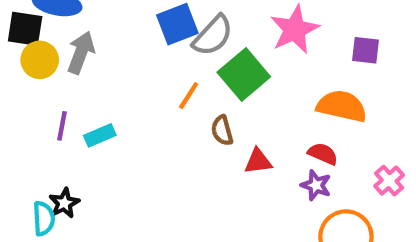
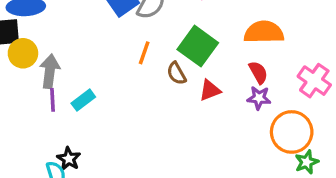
gray arrow: (81, 53) -> (50, 71), moved
green square: (244, 75) -> (198, 46), moved
red semicircle: (323, 154) -> (258, 72), turned 50
pink cross: (389, 181) -> (314, 81), size x1.4

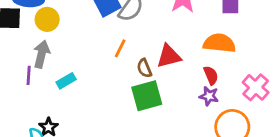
green square: (198, 46) -> (147, 96), moved, turned 32
yellow circle: (23, 53) -> (47, 19), moved
red triangle: (210, 90) -> (169, 56), moved, size x1.4
purple line: (53, 100) -> (29, 75), moved

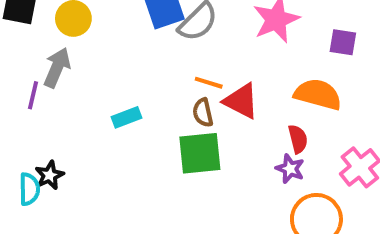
orange line: (120, 48) -> (209, 83), moved, turned 72
red triangle: (169, 56) -> (241, 101), turned 32
cyan rectangle: (66, 81) -> (126, 117), moved

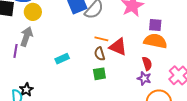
purple square: (343, 42) -> (155, 25), moved
green square: (200, 153) -> (99, 74), size x0.6

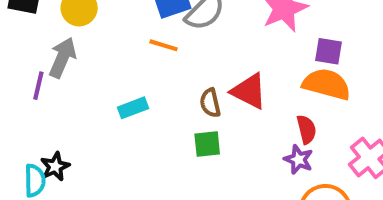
orange line: (101, 39) -> (164, 45), moved

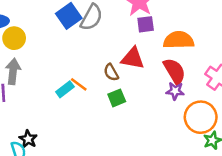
orange line: (164, 45) -> (79, 84), moved, turned 36
purple square: (329, 51) -> (146, 24), moved
red semicircle: (306, 129) -> (174, 71), size x1.5

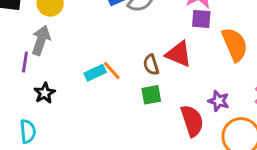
orange semicircle: (179, 40) -> (235, 45), turned 56
red semicircle: (174, 71) -> (192, 121), moved
black star: (28, 139) -> (45, 93), moved

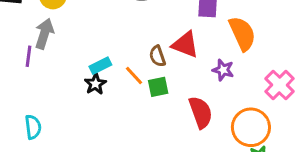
orange line: (112, 71) -> (134, 76), moved
black star: (45, 93) -> (95, 84), moved
purple star: (219, 101) -> (223, 70), moved

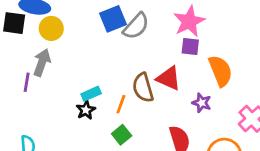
brown semicircle: (157, 56) -> (143, 88), size x1.5
orange line: (134, 76) -> (121, 104), turned 60
green square: (158, 87) -> (122, 135), moved, turned -30

